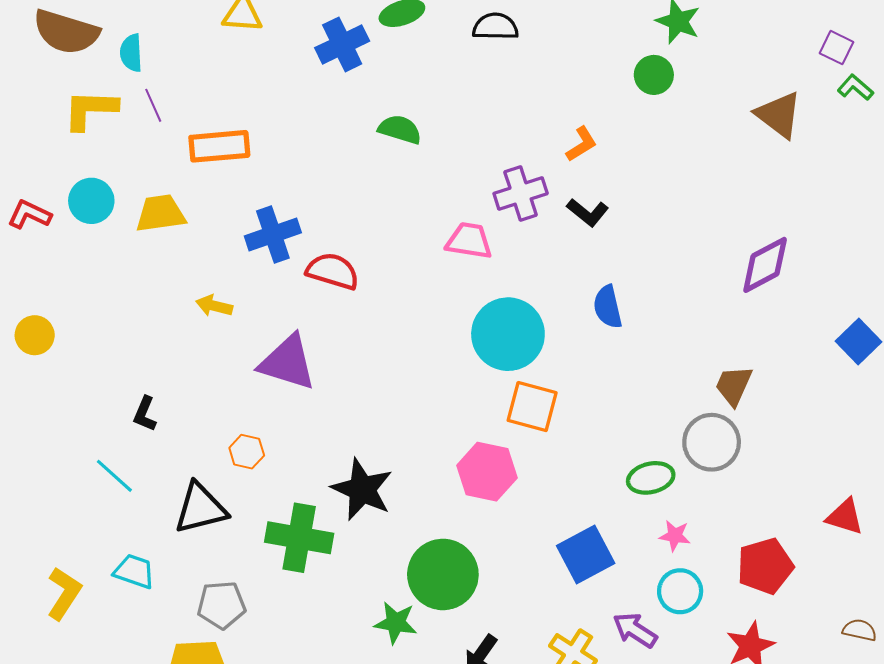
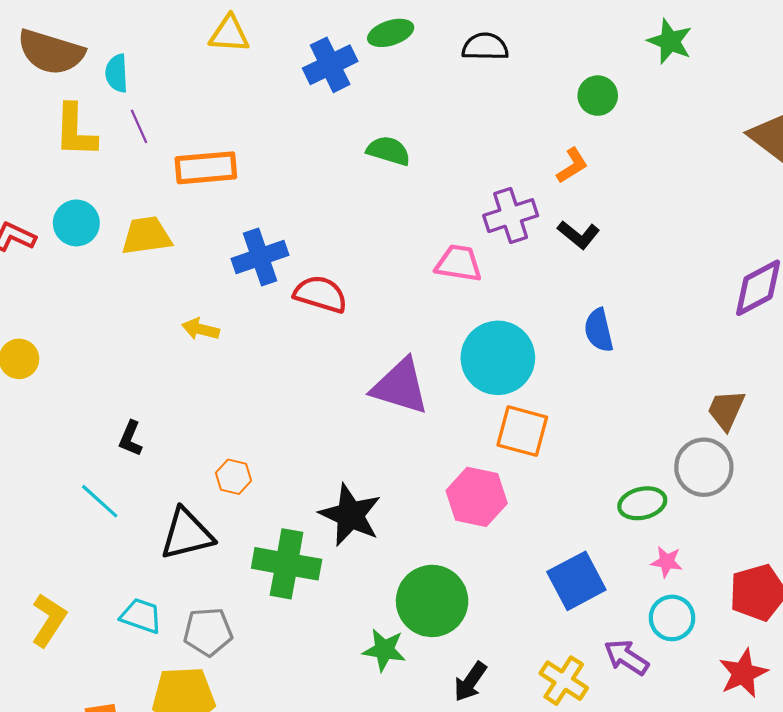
green circle: (654, 75) -> (598, 96), moved
yellow L-shape: (90, 110) -> (75, 131), turned -90
purple triangle: (288, 362) -> (400, 386), moved
cyan trapezoid: (134, 571) -> (141, 616), moved

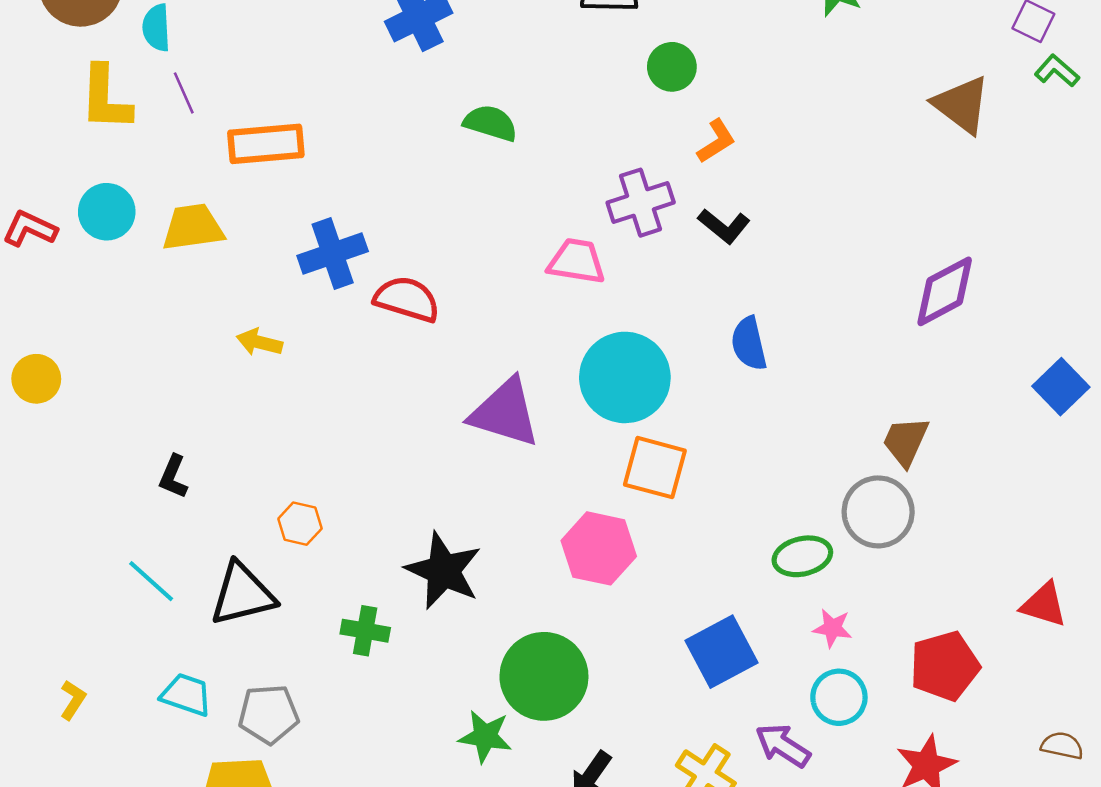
green circle: (598, 96) -> (672, 67), moved
cyan line: (100, 501) -> (151, 581), moved
green cross: (287, 564) -> (365, 631), size x0.6
yellow L-shape: (49, 620) -> (73, 700), size x0.6

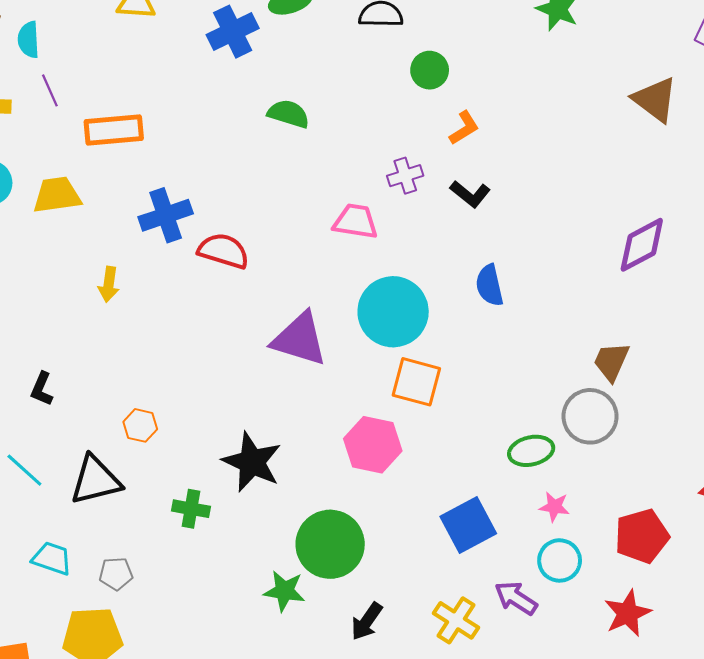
purple cross: (641, 203) -> (405, 176), size x0.7
yellow arrow: (259, 342) -> (109, 284), turned -96
gray pentagon: (269, 714) -> (116, 574), size x0.7

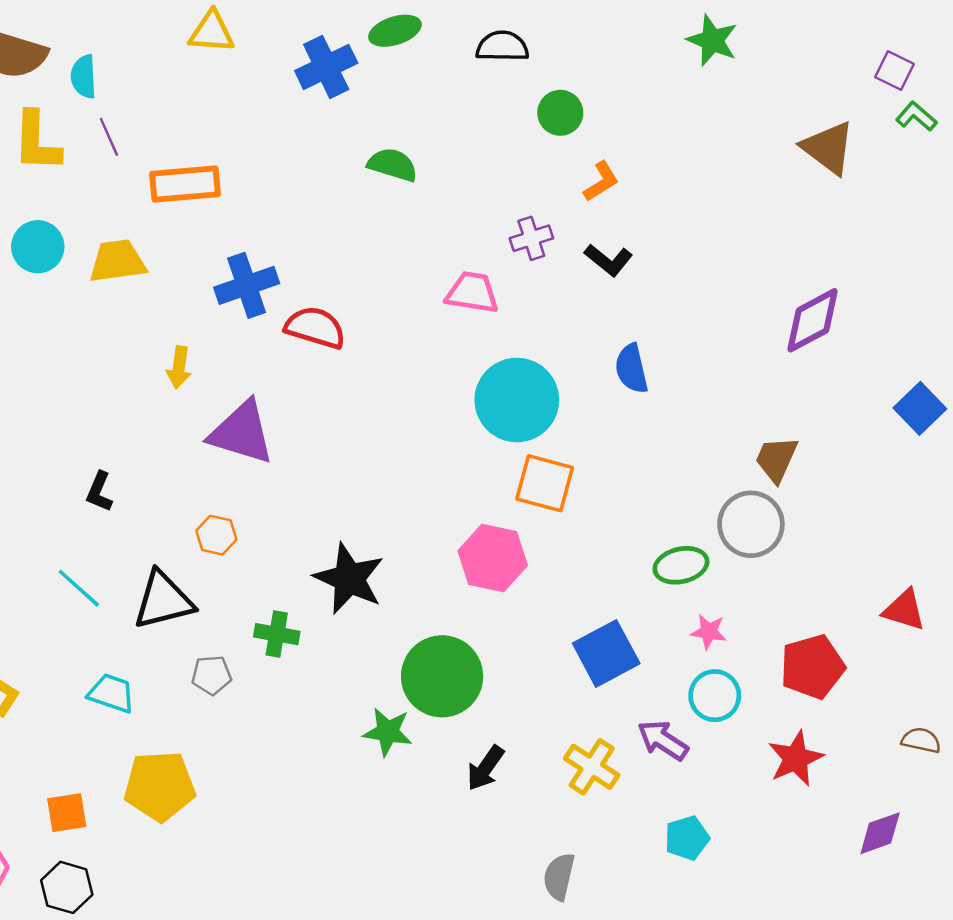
purple triangle: (300, 339) -> (242, 433), moved
gray pentagon: (116, 574) -> (212, 675), moved

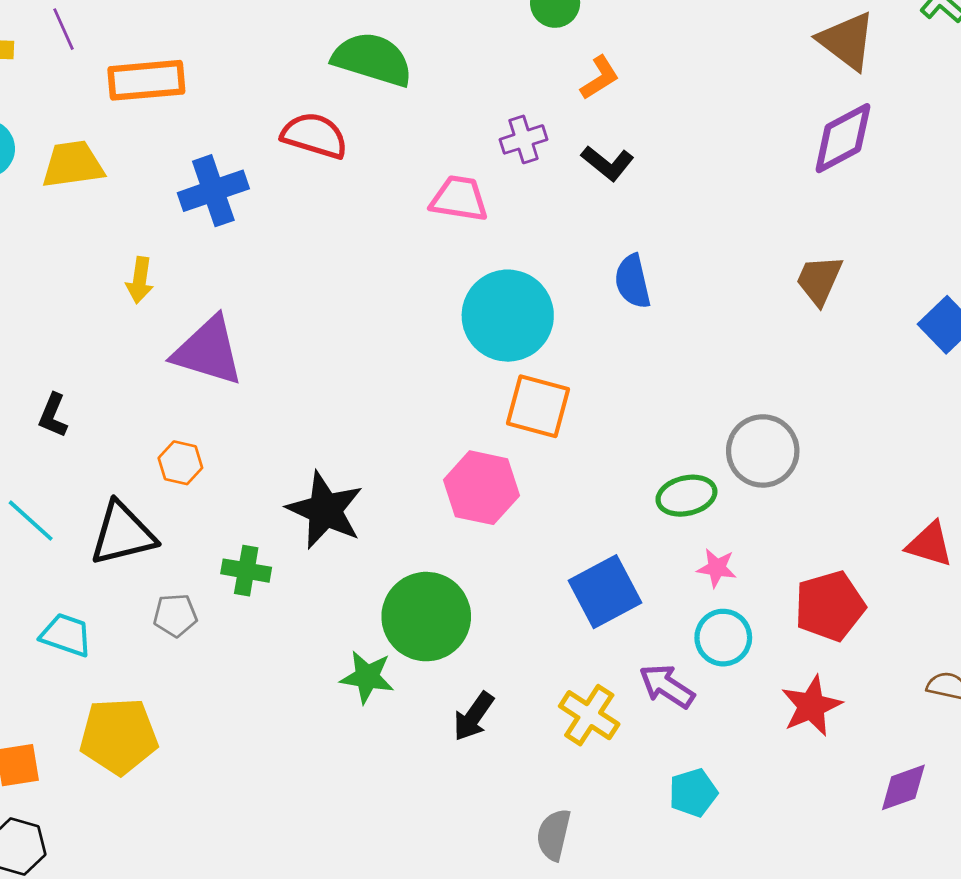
green semicircle: (393, 165) -> (372, 59), size x1.5
purple diamond: (812, 320) -> (843, 138), moved
red semicircle: (315, 328) -> (315, 136), moved
brown trapezoid: (776, 459) -> (819, 280), moved

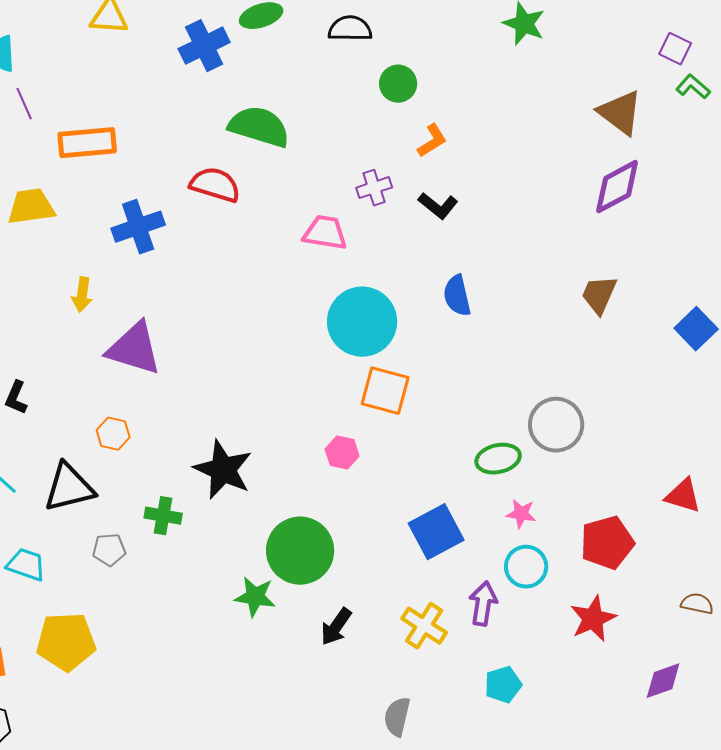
pink hexagon: (481, 488) -> (342, 453), size x0.6
purple arrow: (667, 686) -> (483, 604), turned 66

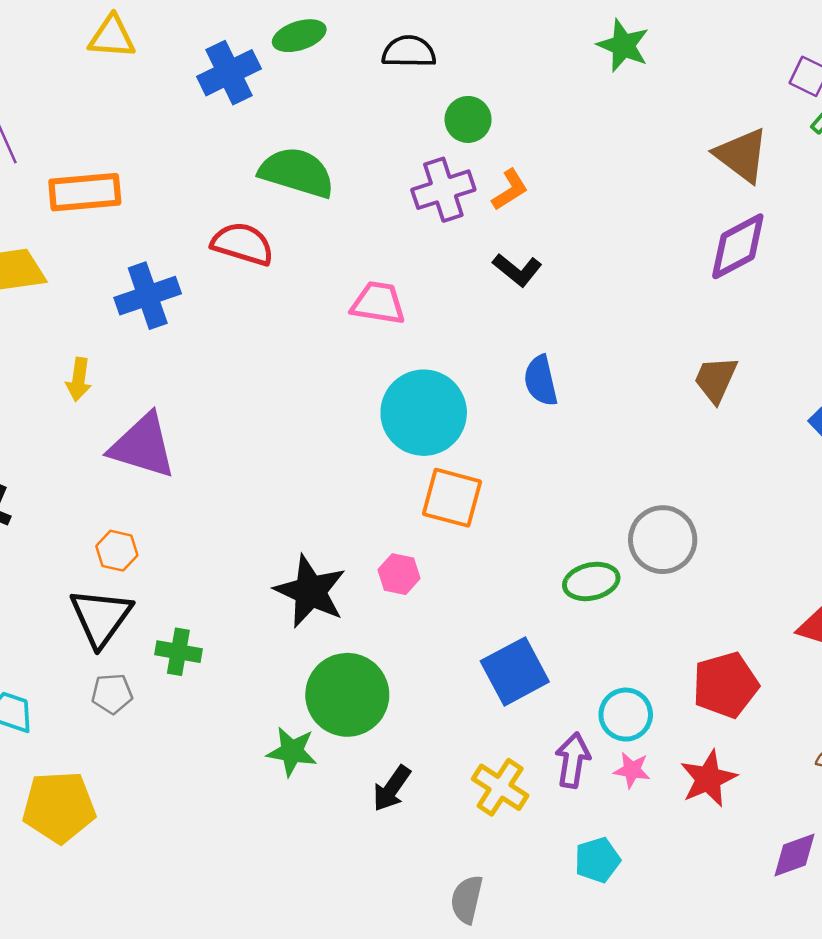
purple cross: (374, 188) -> (443, 190), moved, size x1.4
black star: (223, 470) -> (310, 591), moved
black triangle: (69, 488) -> (101, 617), moved, turned -40
pink star: (521, 514) -> (632, 770), moved

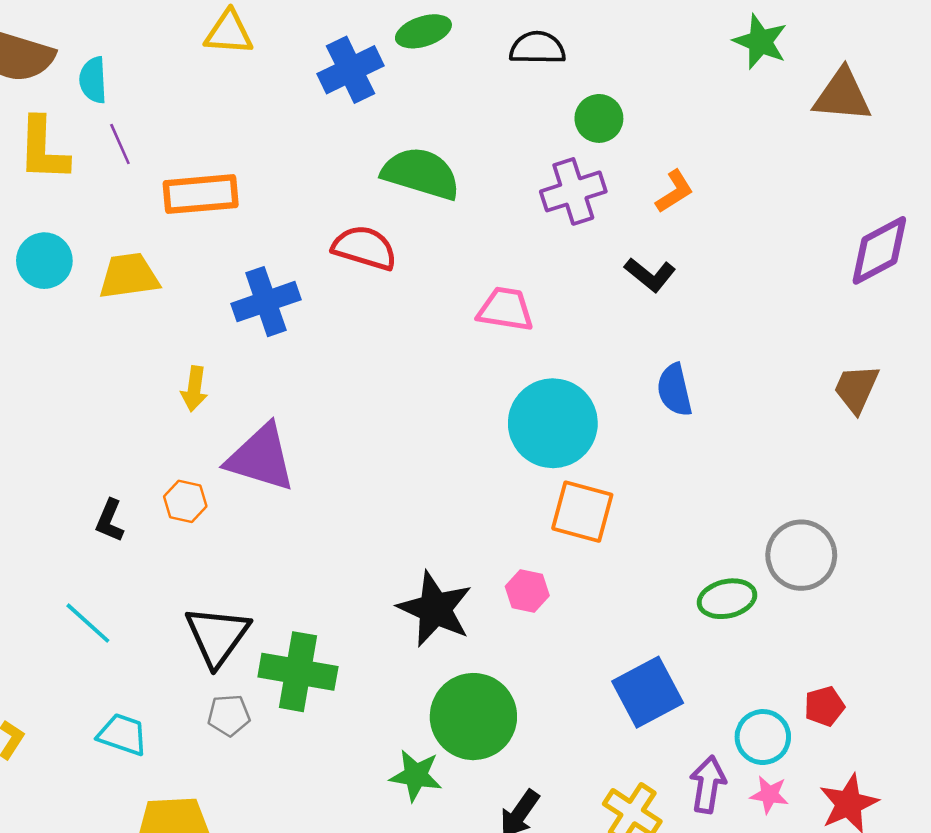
brown triangle: (742, 155) -> (842, 95), moved, turned -32
orange L-shape: (510, 190) -> (674, 191), moved
orange hexagon: (117, 551) -> (185, 501), moved
green cross: (178, 652) -> (298, 672), size x1.6
red pentagon: (726, 685) -> (824, 706), moved, size x0.6

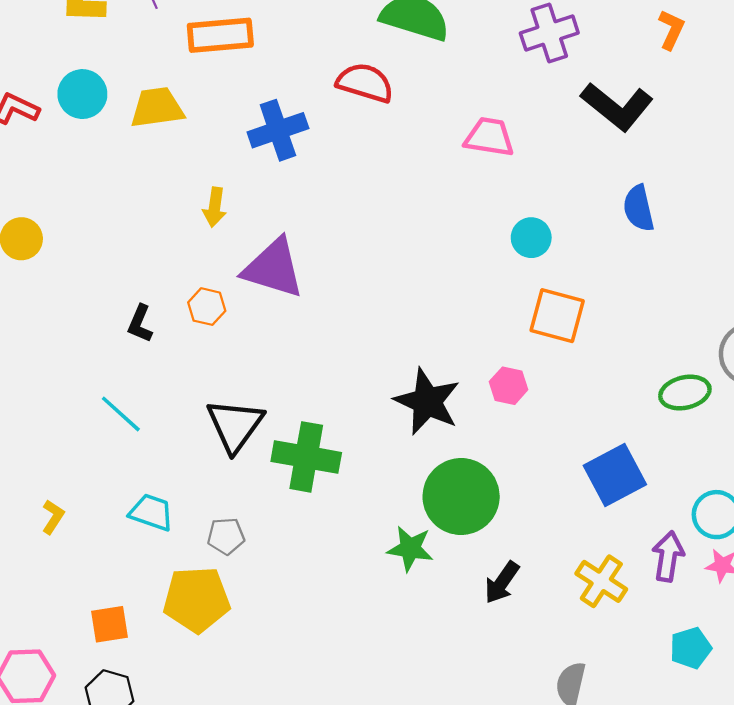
orange L-shape: (674, 191) -> (671, 30), moved, turned -33
black L-shape: (650, 275) -> (617, 106), size x1.6
cyan circle: (553, 423) -> (531, 238), size x0.5
gray pentagon: (229, 715) -> (226, 536), moved

